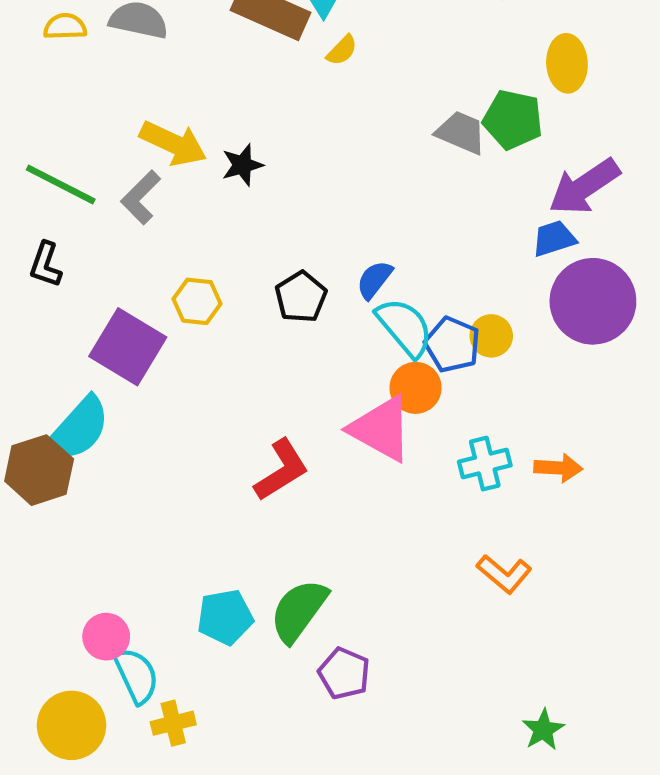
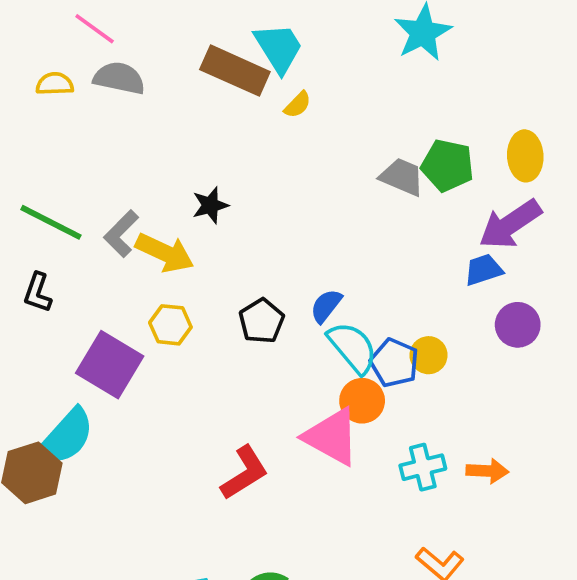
yellow ellipse: (567, 63) -> (525, 156), moved
yellow arrow: (173, 143) -> (165, 253), moved
purple circle: (593, 301) -> (518, 325), size x0.6

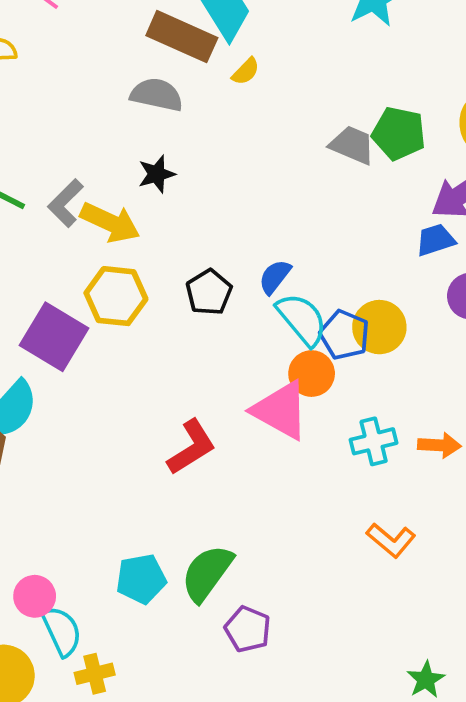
gray semicircle: (119, 78) -> (157, 95), moved
yellow hexagon: (170, 325) -> (116, 296), size x1.4
yellow circle: (428, 355) -> (379, 327), size x1.4

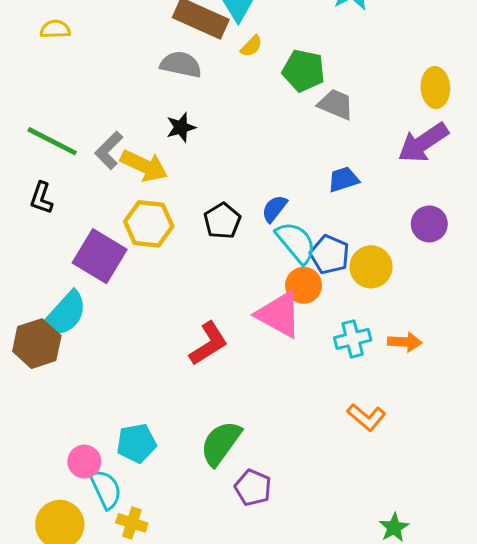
green pentagon: (399, 133) -> (304, 71), moved
blue trapezoid: (436, 240) -> (343, 179), moved
yellow circle: (379, 327) -> (371, 267), moved
cyan pentagon: (141, 579) -> (136, 443), moved
yellow cross: (95, 674) -> (132, 523), turned 32

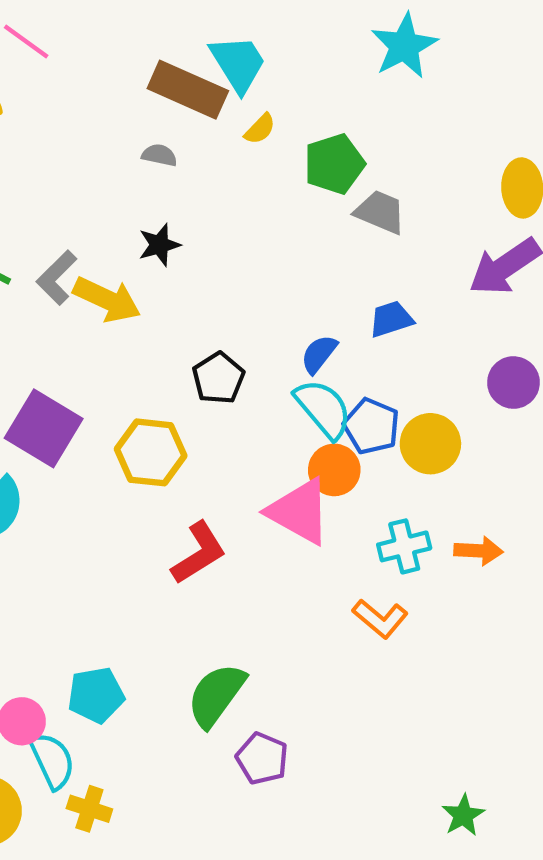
gray semicircle: (181, 64) -> (159, 155), size x0.6
green pentagon: (304, 71) -> (334, 164), turned -30
blue semicircle: (274, 209) -> (319, 354), moved
yellow hexagon: (149, 224) -> (151, 452), moved
orange L-shape: (366, 417) -> (380, 619), moved

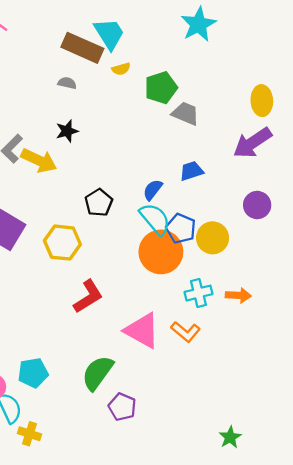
yellow semicircle: (260, 129) -> (121, 69), turned 30
orange circle: (334, 470) -> (161, 252), size x1.6
pink triangle: (299, 511) -> (142, 331), moved

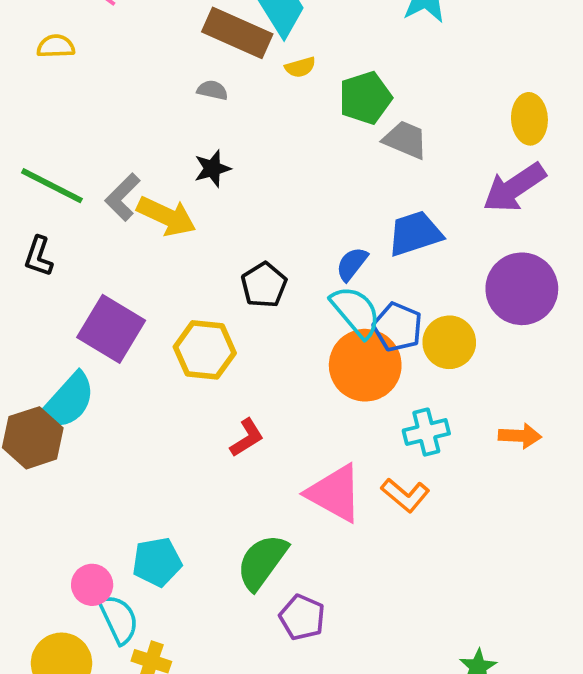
blue trapezoid: (191, 171) -> (415, 233), size x1.4
purple circle: (257, 205) -> (522, 289), size x1.6
orange arrow: (238, 295) -> (520, 436), moved
red L-shape: (88, 297) -> (247, 438), size x0.7

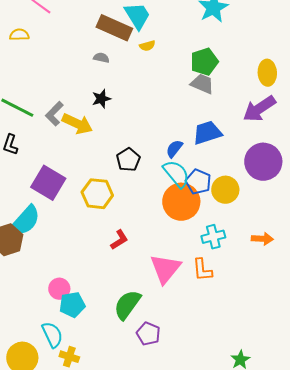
green pentagon: (365, 98) -> (204, 62), moved
pink triangle: (335, 493) -> (165, 269), turned 40
orange L-shape: (405, 495) -> (202, 270), turned 45
pink circle: (92, 585) -> (59, 289), moved

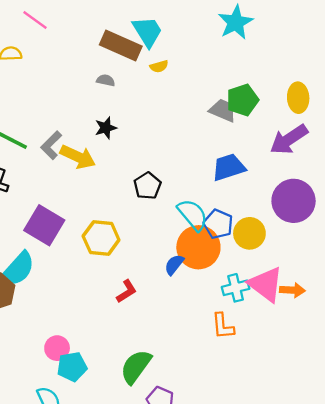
green pentagon: (204, 62) -> (243, 100), moved
blue semicircle: (174, 149) -> (174, 265), moved
black pentagon: (128, 160) -> (147, 186), moved
pink triangle: (165, 269) -> (266, 284), moved, turned -32

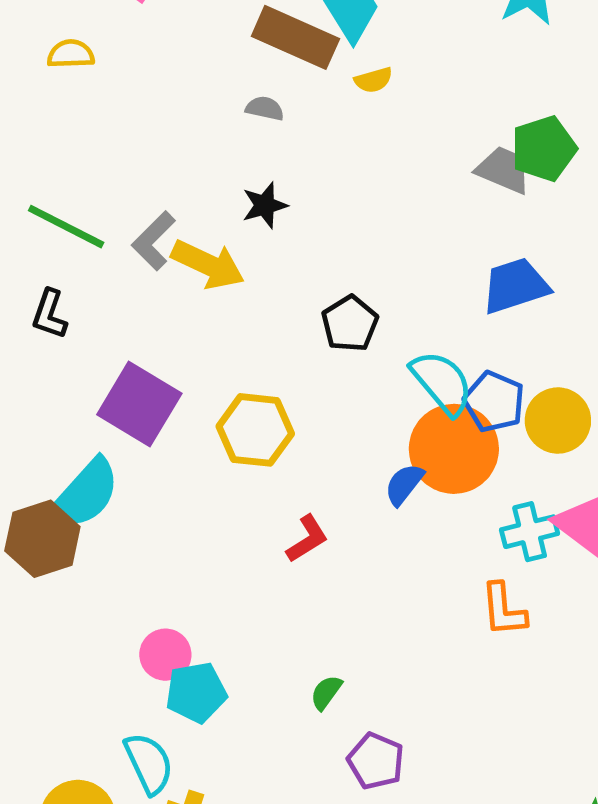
green semicircle: (136, 367) -> (326, 692), size x0.5

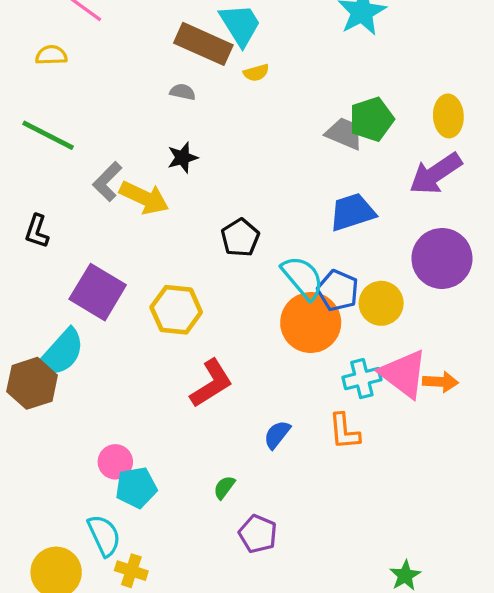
green line: (66, 227) -> (48, 135), moved
blue semicircle: (404, 484) -> (277, 435), moved
red L-shape: (307, 539) -> (211, 383), size x1.5

